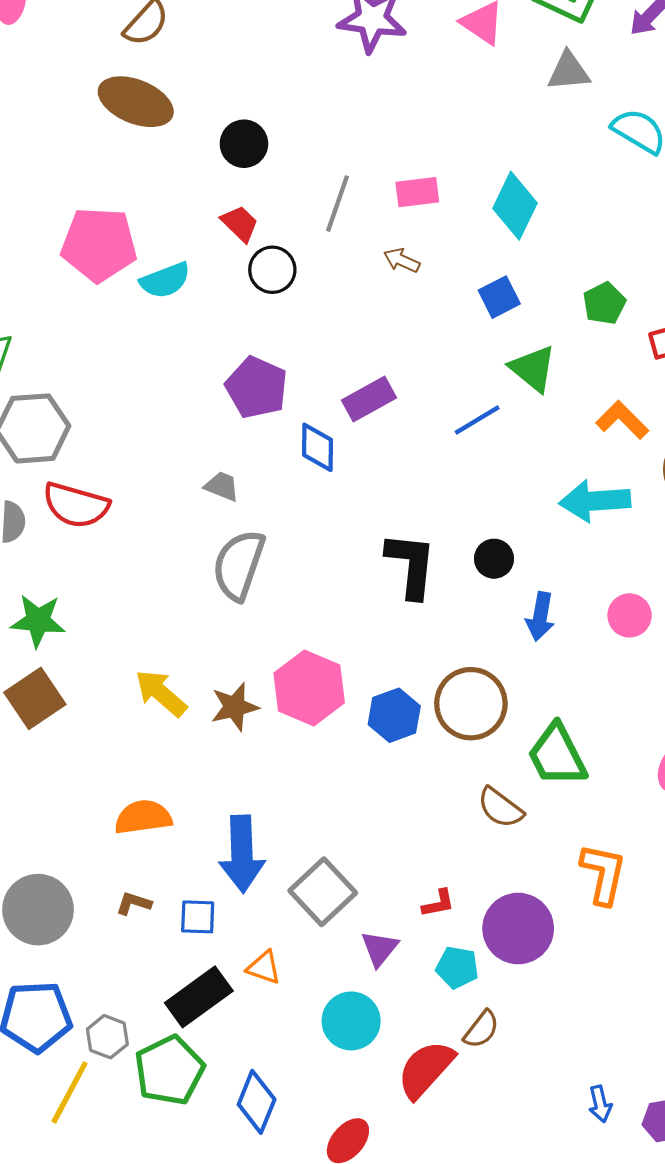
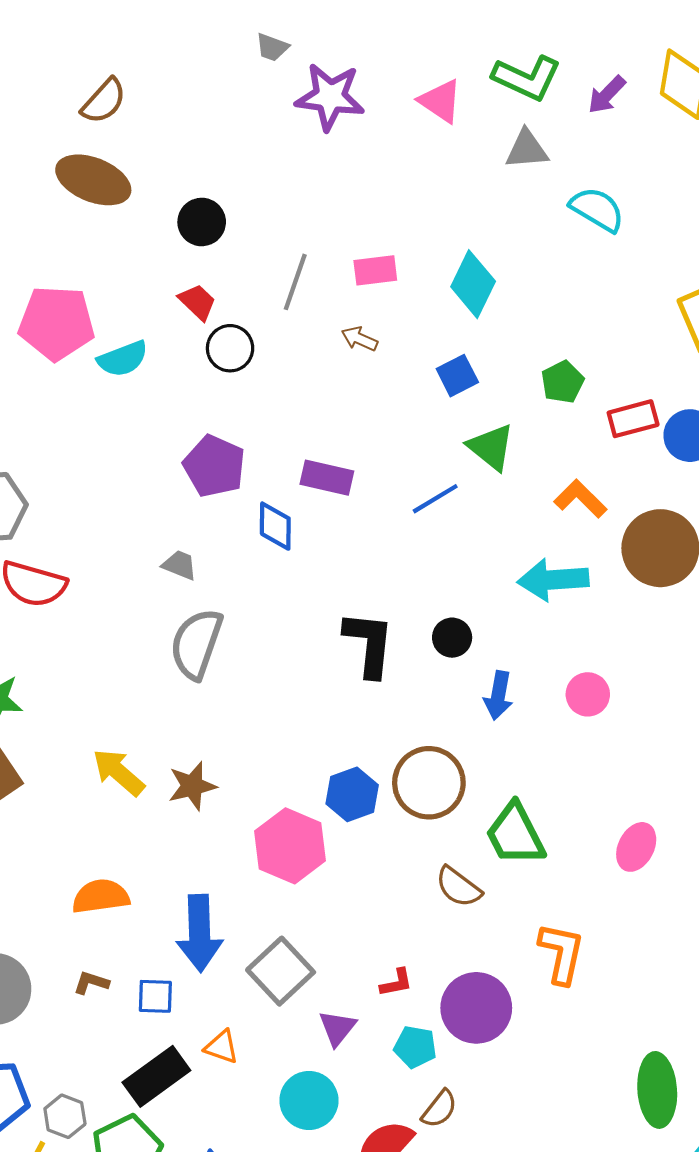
purple rectangle: (369, 399) -> (327, 478), turned 42
pink hexagon: (309, 688) -> (290, 846), moved

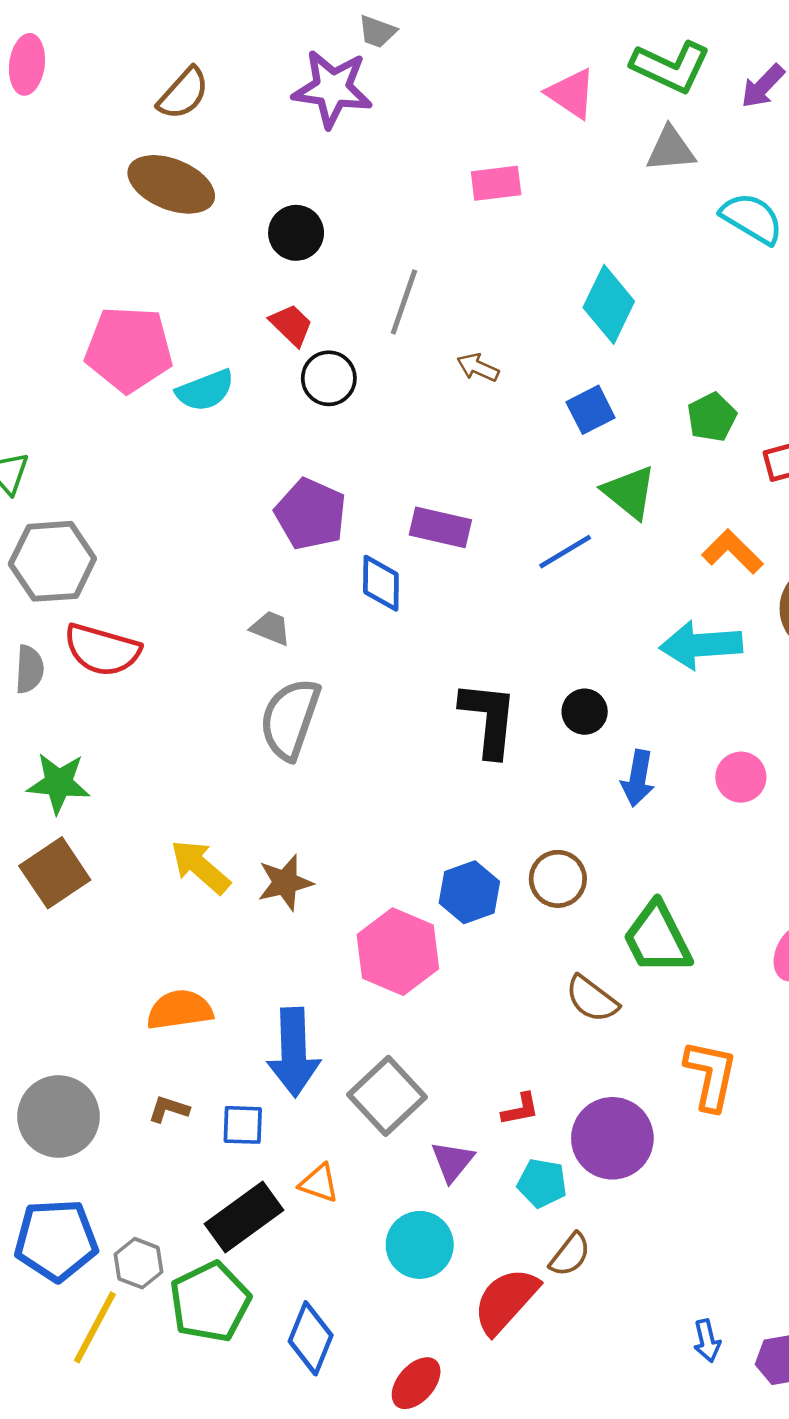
purple star: (330, 97) -> (332, 89), moved
pink rectangle: (375, 270) -> (496, 183), moved
brown circle: (429, 783) -> (558, 879), size x0.7

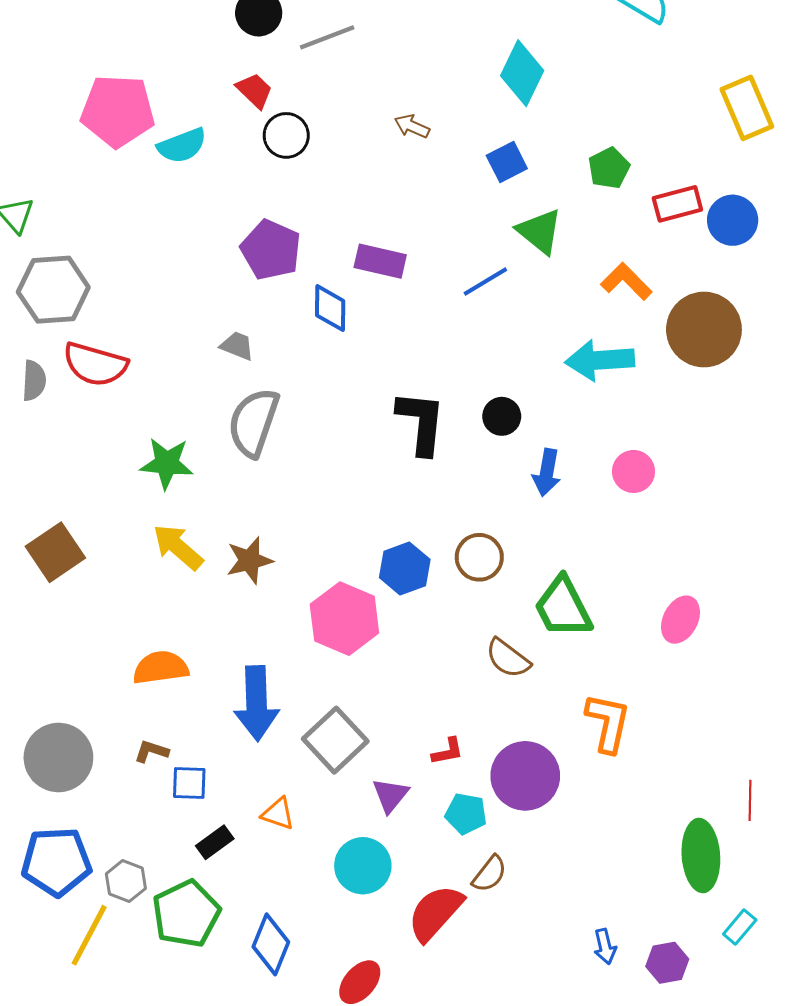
gray line: (404, 302) -> (327, 37), moved, turned 50
green star: (58, 783) -> (167, 463), moved
blue square: (243, 1125) -> (189, 783), moved
black rectangle: (244, 1217) -> (215, 842), size x0.6

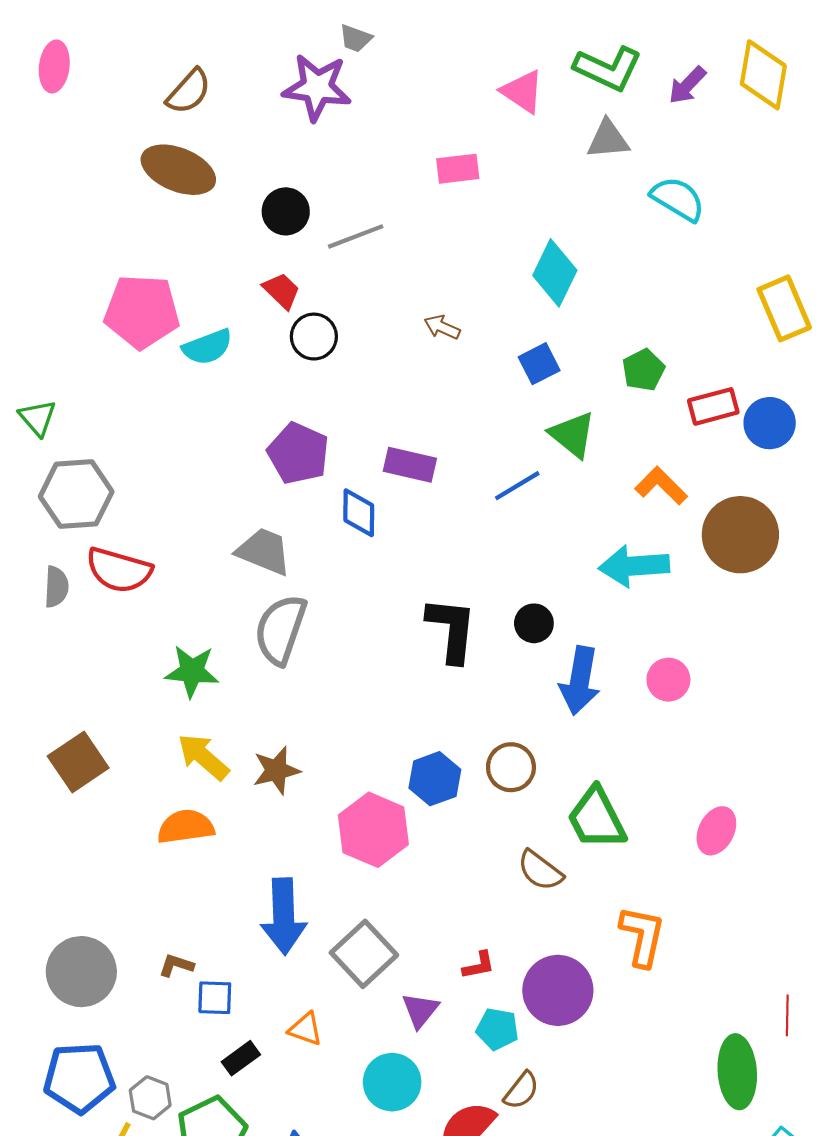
gray trapezoid: (237, 346) -> (264, 551), size x1.6
blue arrow: (547, 473) -> (580, 681), size x1.4
orange semicircle: (161, 668) -> (186, 827), moved

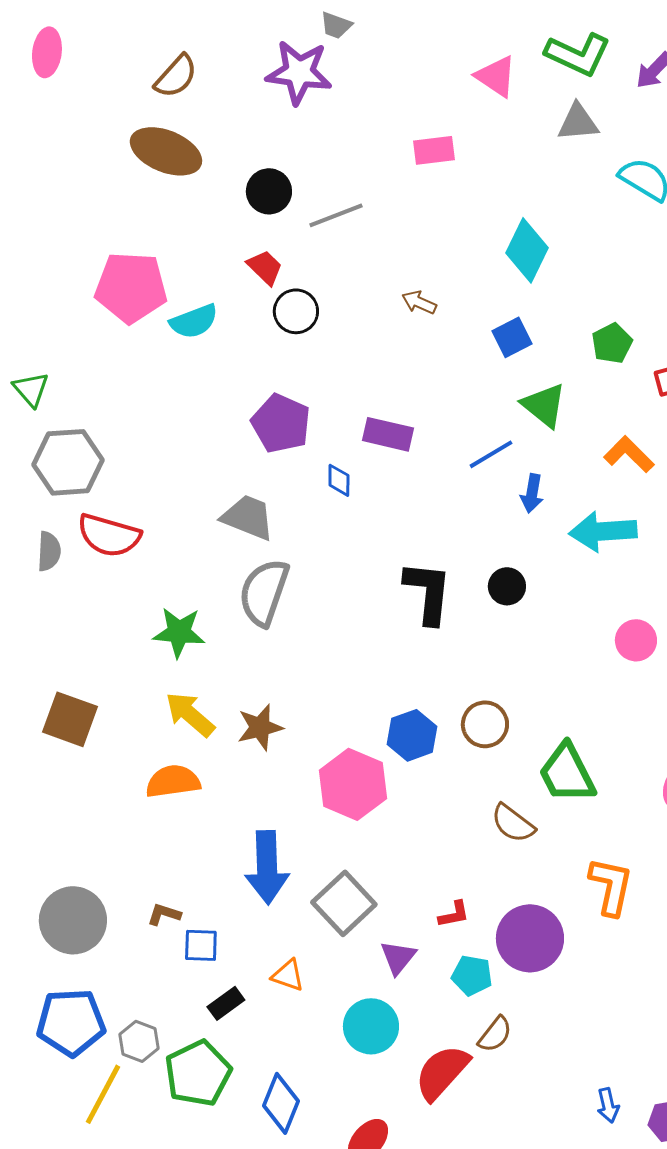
blue diamond: (359, 513) -> (339, 480), size x0.7
blue arrow: (580, 681) -> (532, 493), moved, size x0.6
brown square: (78, 762) -> (70, 719), turned -36

